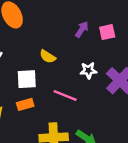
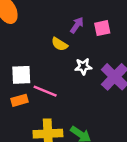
yellow semicircle: (48, 57) -> (59, 44), moved
pink line: (65, 95) -> (45, 91), moved

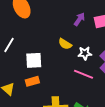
yellow semicircle: (59, 44) -> (65, 44), moved
pink line: (45, 91) -> (83, 74), moved

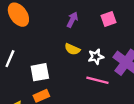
purple arrow: (79, 19) -> (72, 20), moved

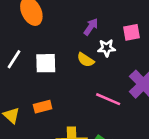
white star: (96, 57) -> (107, 48), moved
white square: (40, 72) -> (46, 63), moved

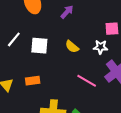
purple arrow: (91, 27) -> (67, 12), moved
white star: (107, 48) -> (101, 47), moved

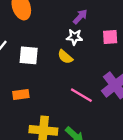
purple arrow: (67, 12) -> (80, 17), moved
white star: (101, 47) -> (74, 37), moved

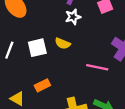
yellow semicircle: (65, 57) -> (63, 44), moved

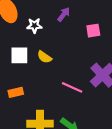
white star: (73, 17) -> (34, 26), moved

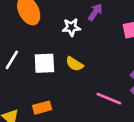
white star: (34, 26) -> (71, 27), moved

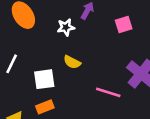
white square: (44, 63) -> (44, 79), moved

